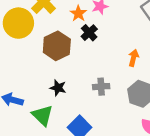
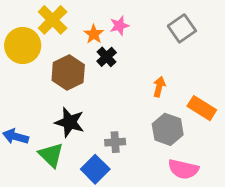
gray cross: (101, 87) -> (115, 142), moved
black star: (58, 88) -> (70, 122), size x1.5

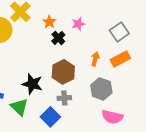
pink star: (119, 26) -> (78, 24), moved
gray square: (182, 28) -> (119, 32), moved
brown hexagon: (68, 73) -> (63, 72), moved
orange rectangle: (202, 108) -> (120, 59), moved, turned -60

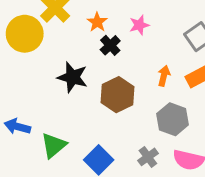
black star: (32, 84) -> (73, 77), moved
gray cross: (64, 98) -> (148, 157), moved, turned -32
green triangle: (19, 107) -> (54, 145), turned 36

